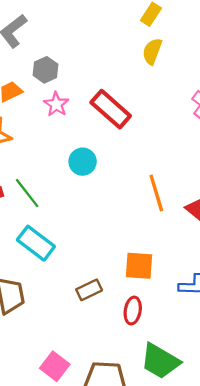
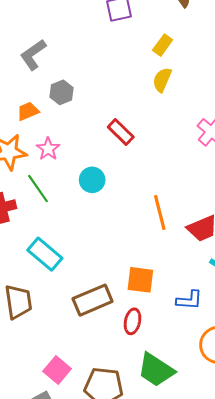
pink star: (56, 104) -> (48, 149), moved
red rectangle: (111, 109) -> (121, 132), size x0.7
green line: (27, 193) -> (38, 189), moved
brown rectangle: (89, 290) -> (93, 300), size x1.6

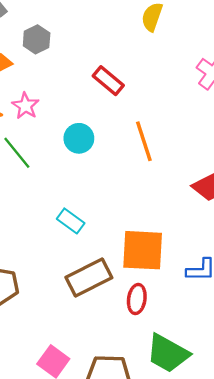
orange line: (160, 213) -> (144, 141), moved
cyan rectangle: (45, 254) -> (71, 221), moved, size x0.7
orange square: (140, 280) -> (143, 250), size x1.4

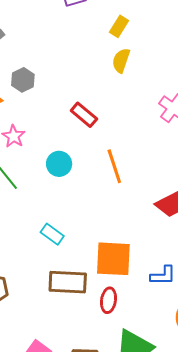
brown rectangle: (89, 278) -> (68, 282), turned 30

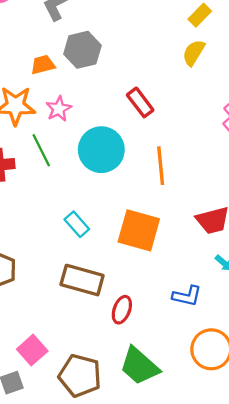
gray hexagon: (23, 80) -> (82, 50), size x1.4
cyan circle: (59, 164) -> (101, 150), size x1.6
orange square: (113, 259) -> (139, 230), moved

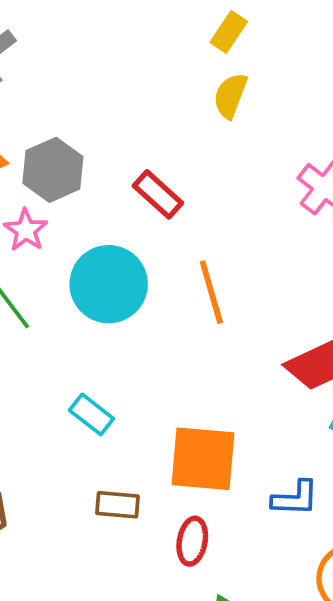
gray hexagon: (82, 50) -> (53, 170), moved
orange square: (139, 230) -> (203, 459), moved
brown rectangle: (82, 280) -> (117, 505), size x0.6

